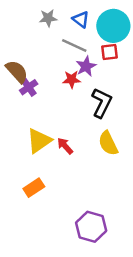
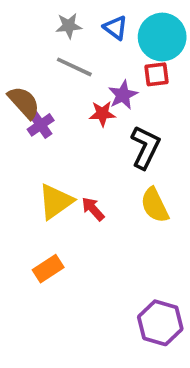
gray line: (74, 45) -> (74, 67), moved
purple hexagon: (91, 227) -> (160, 323), moved

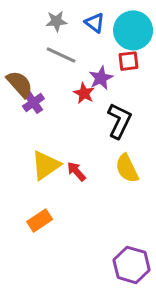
red star: (102, 114) -> (84, 93), turned 30

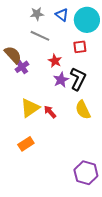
red square: (128, 61) -> (80, 47), moved
purple star: (101, 78) -> (61, 80), moved

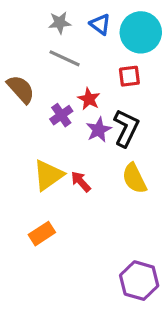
purple cross: (22, 67) -> (61, 115), moved

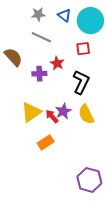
purple cross: (61, 115) -> (39, 74), turned 32
purple star: (99, 130) -> (63, 111), moved
orange rectangle: (42, 234) -> (46, 142), moved

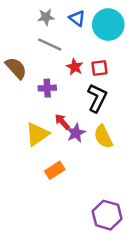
red square: (83, 49) -> (100, 68), moved
red star: (57, 63) -> (75, 67), moved
red arrow: (52, 116) -> (62, 122), moved

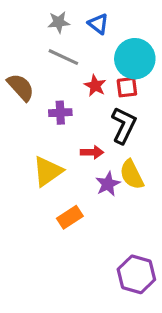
cyan circle: (108, 25) -> (135, 59), moved
red arrow: (62, 122) -> (92, 152), moved, turned 133
purple star: (76, 133) -> (108, 184), moved

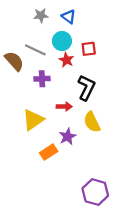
gray line: (63, 57) -> (35, 50), moved
cyan circle: (135, 59) -> (62, 41), moved, size x0.7
red square: (127, 87) -> (89, 49), moved
purple star: (108, 184) -> (68, 137), moved

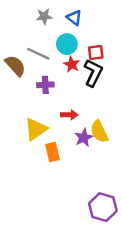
black L-shape: (86, 88) -> (93, 73), moved
purple star: (68, 137) -> (84, 138), moved
orange rectangle: (49, 152) -> (53, 152), moved, turned -70

